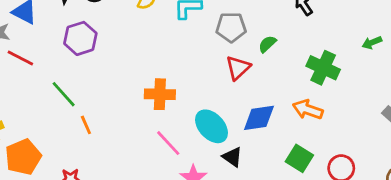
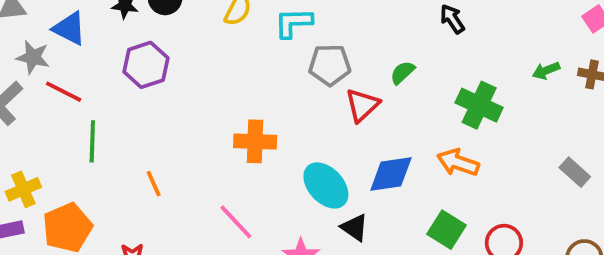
gray pentagon: (231, 27) -> (330, 65), moved
green line: (64, 94) -> (92, 141), moved, turned 44
pink line: (168, 143) -> (236, 222), moved

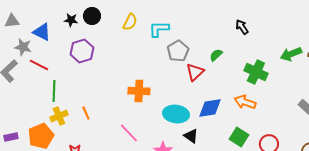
gray pentagon: (330, 65) -> (178, 51), turned -30
green arrow: (546, 71) -> (291, 54), size x1.5
cyan ellipse: (326, 185) -> (176, 114), turned -40
yellow cross: (23, 189) -> (59, 116), moved

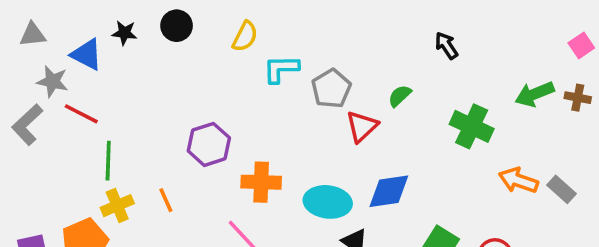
black star: (71, 20) -> (124, 33), moved
cyan L-shape: (159, 29) -> (281, 69), moved
purple hexagon: (82, 51) -> (209, 144), moved
orange cross: (139, 91) -> (261, 182), moved
orange arrow: (245, 102) -> (518, 180), moved

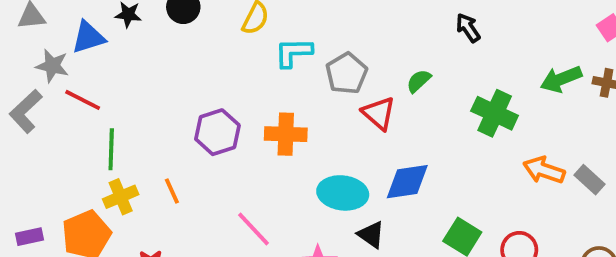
blue triangle: (87, 54) -> (88, 37), turned -44
red triangle: (362, 126) -> (379, 113), turned -36
orange cross: (261, 182) -> (286, 134), moved

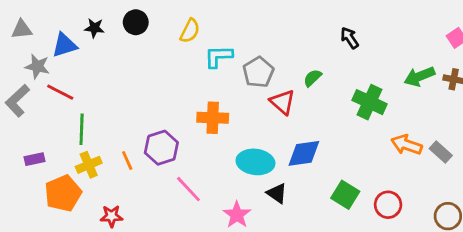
purple hexagon: (217, 132) -> (161, 148), moved
purple rectangle: (30, 237) -> (35, 159), moved

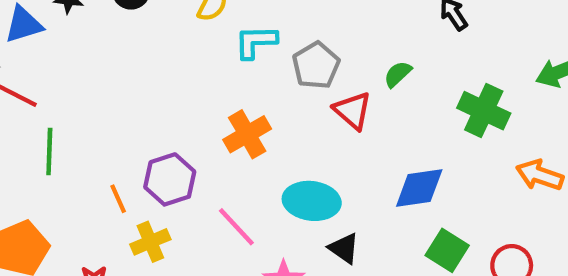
orange cross: (213, 118) -> (247, 134), turned -32
blue diamond: (304, 153) -> (419, 188), moved
yellow cross: (89, 165) -> (150, 242), moved
pink line: (188, 189) -> (236, 227), moved

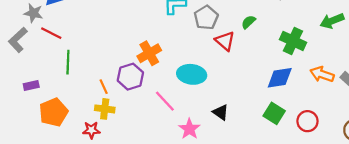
orange cross: (247, 134) -> (149, 53), moved
blue diamond: (419, 188) -> (280, 78), moved
cyan ellipse: (312, 201) -> (192, 74), moved
yellow cross: (150, 242) -> (105, 109), moved, turned 30

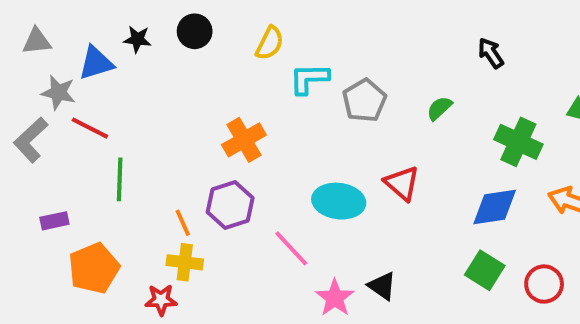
red triangle: (225, 41) -> (402, 183), moved
orange cross: (149, 53) -> (244, 140), moved
black triangle: (221, 112) -> (382, 286), moved

